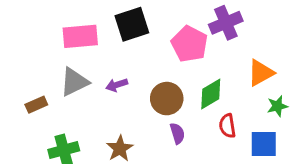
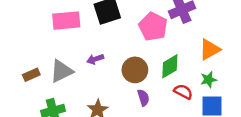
gray triangle: (74, 82) -> (61, 71), moved
green star: (277, 106) -> (208, 80), moved
red semicircle: (227, 126) -> (183, 92), turned 126

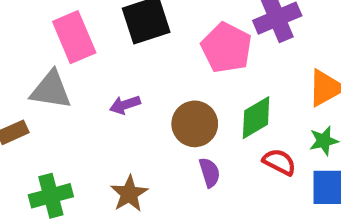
pink rectangle: (66, 21) -> (74, 37), turned 72
gray triangle: (61, 71) -> (51, 90), moved, turned 35

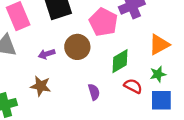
brown circle: (195, 124) -> (77, 47), moved
brown star: (129, 194) -> (41, 86), moved, turned -30

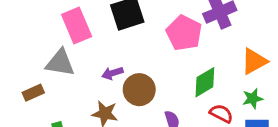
brown circle: (77, 47) -> (139, 90), moved

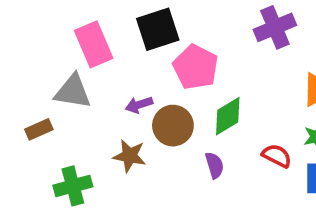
pink pentagon: (184, 33) -> (196, 67), moved
green diamond: (205, 82) -> (228, 116), moved

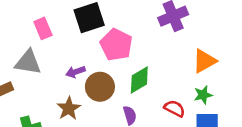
pink rectangle: (94, 44) -> (43, 28), size x0.7
brown star: (130, 156) -> (69, 108), turned 30

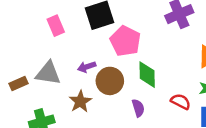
gray triangle: (28, 62) -> (48, 73), moved
green diamond: (139, 80) -> (147, 75), turned -60

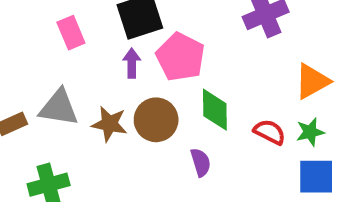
purple arrow: (87, 67) -> (132, 63), moved, turned 108
brown star: (80, 102) -> (109, 124), moved, turned -30
red semicircle: (181, 102) -> (270, 132), moved

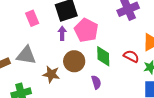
brown star: (109, 124) -> (51, 74), moved
red semicircle: (270, 132) -> (131, 56), moved

